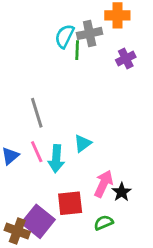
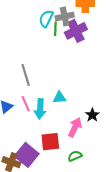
purple cross: (126, 58) -> (76, 31), moved, size x1.5
cyan triangle: (83, 143) -> (60, 98), turned 32
black star: (122, 192) -> (92, 115), moved

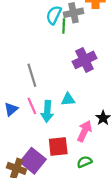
purple cross: (76, 31) -> (84, 60), moved

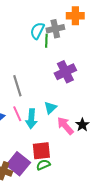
cyan triangle: (68, 99) -> (50, 108), turned -40
pink arrow: (84, 131) -> (65, 126), moved, turned -66
green semicircle: (84, 162) -> (43, 165), moved

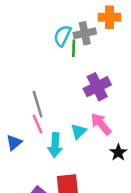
pink line: (17, 114) -> (38, 124), moved
pink arrow: (65, 126) -> (101, 124), moved

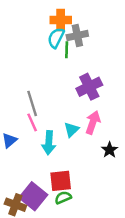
orange cross: (110, 17) -> (61, 20), moved
pink arrow: (101, 124) -> (93, 122), turned 60

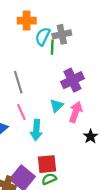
orange cross: (61, 20) -> (27, 21), moved
gray line: (32, 103) -> (18, 82), moved
cyan triangle: (71, 130) -> (57, 106), moved

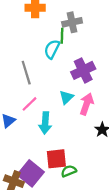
cyan semicircle: (43, 36) -> (52, 49), moved
pink line: (21, 112) -> (30, 104), turned 70
green semicircle: (49, 179) -> (69, 171), moved

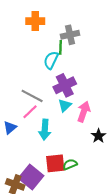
purple cross: (83, 70) -> (65, 85), moved
gray line: (26, 73) -> (32, 96), moved, turned -45
green semicircle: (69, 171) -> (70, 164), moved

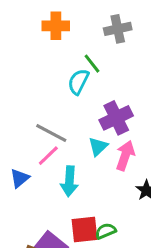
gray cross: (70, 35) -> (118, 29), moved
green line: (61, 47) -> (92, 64), turned -40
purple cross: (65, 85) -> (116, 118), moved

